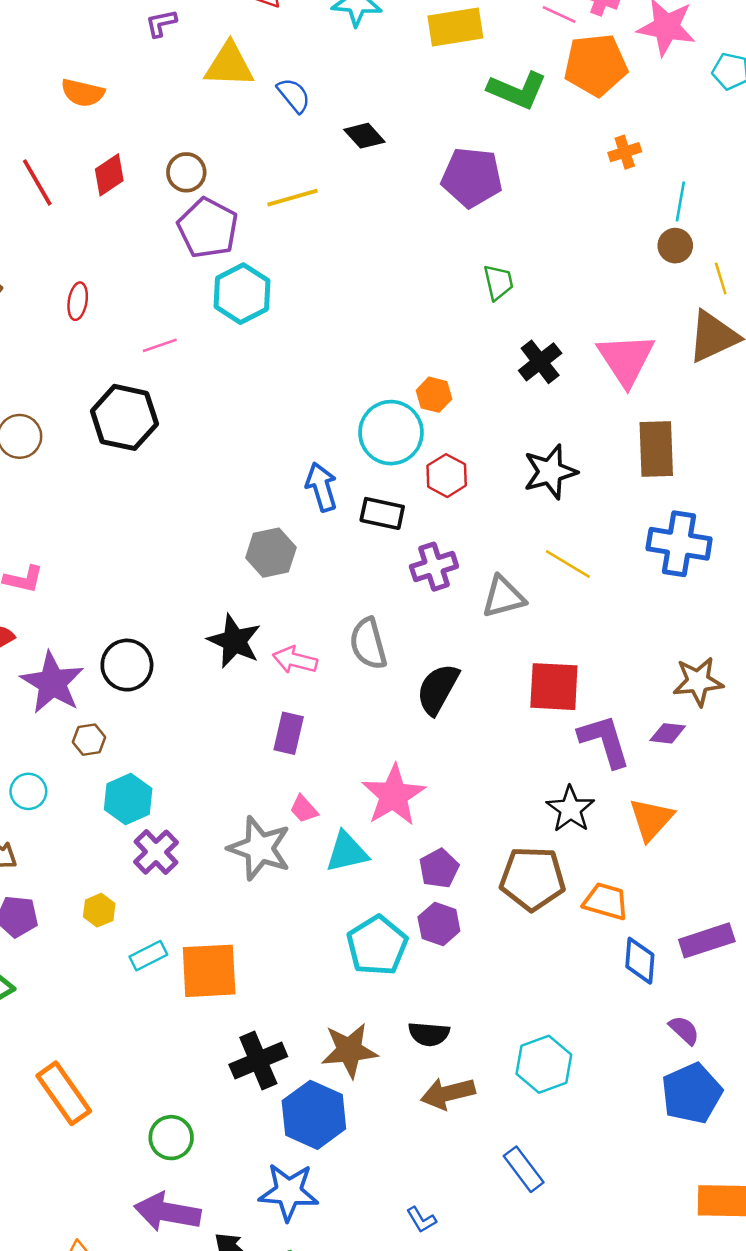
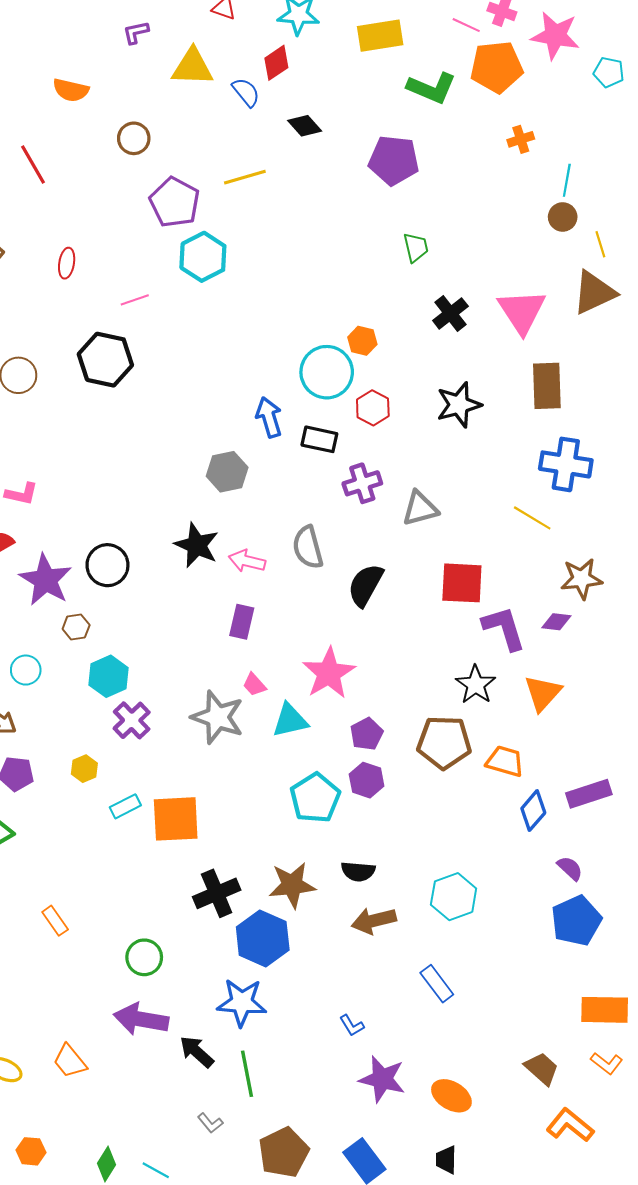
brown circle: (186, 172) -> (134, 138), moved
red diamond: (109, 175) -> (276, 63), moved
yellow line: (568, 564) -> (532, 518), moved
blue diamond: (640, 961) -> (533, 811), turned 36
orange rectangle: (64, 1093) -> (55, 921), size x0.6

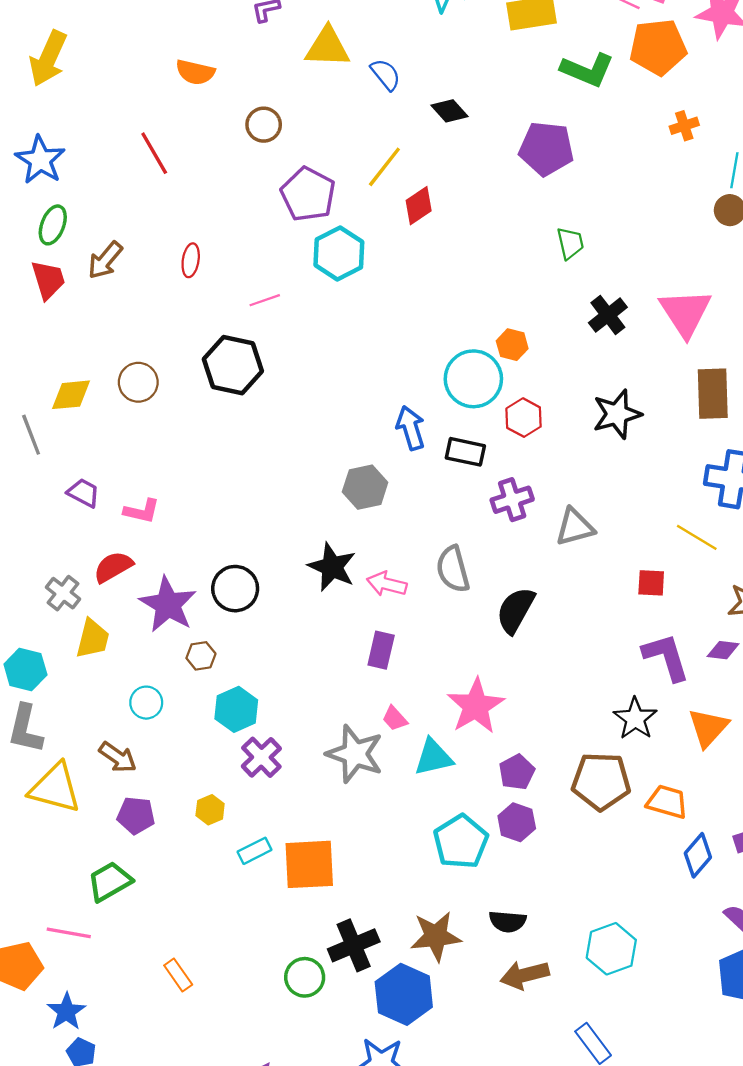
red diamond: (276, 63) -> (419, 206), moved
yellow line: (245, 177) -> (384, 167), turned -36
red square: (462, 583) -> (651, 583), moved, size x0.6
green circle: (144, 957) -> (305, 977), moved

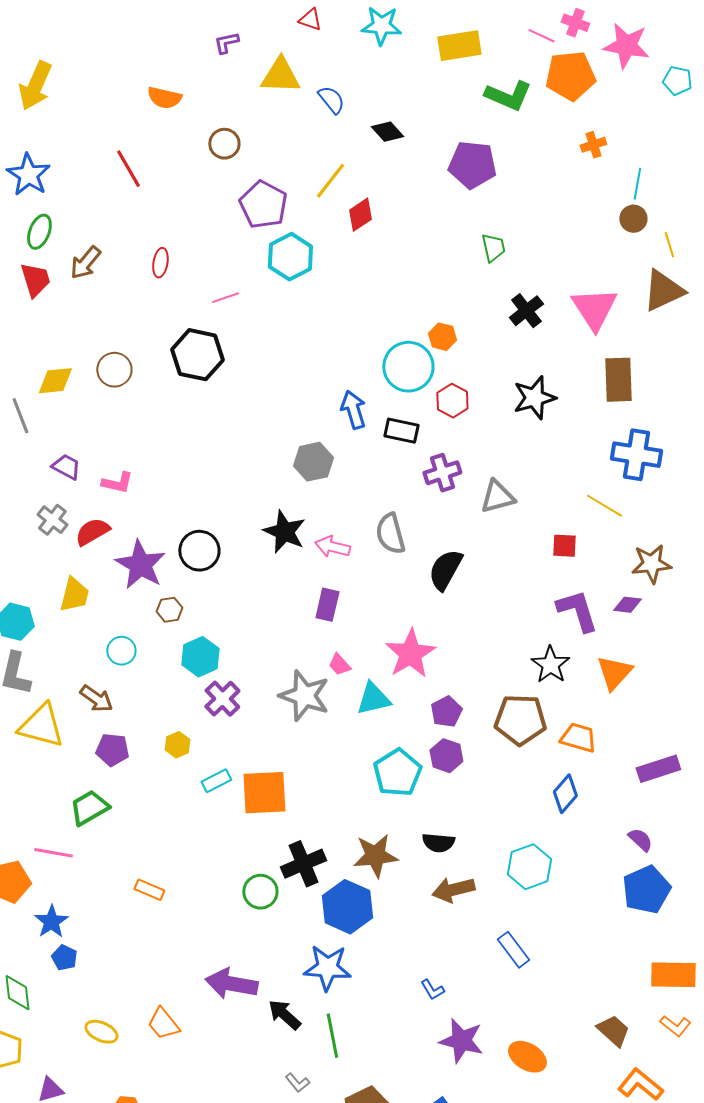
gray cross: (63, 593) -> (52, 520), moved
blue diamond: (698, 855) -> (565, 794), moved
orange rectangle: (178, 975) -> (149, 890), turned -32

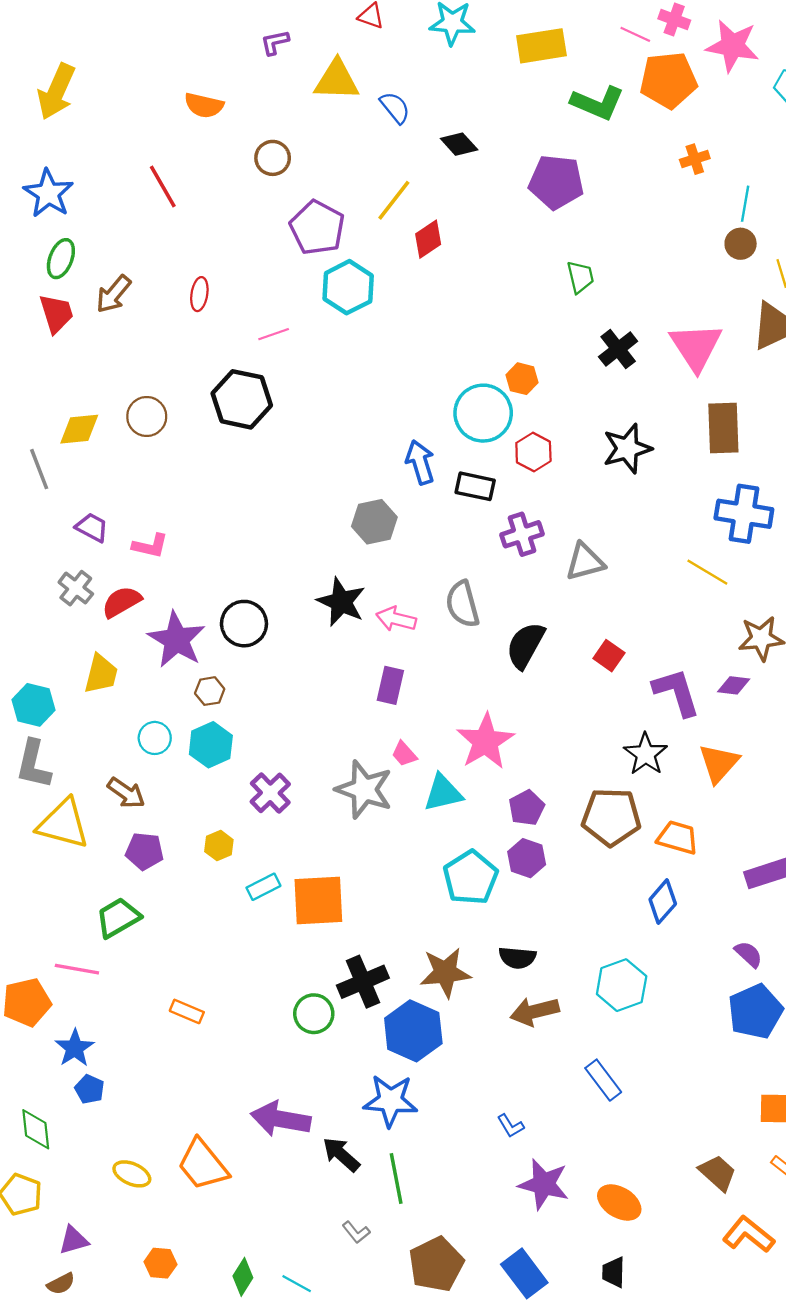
red square: (564, 546) -> (609, 656), moved, turned 32
cyan hexagon: (200, 657) -> (211, 745), moved
orange trapezoid: (163, 1024) -> (203, 1165), size x1.4

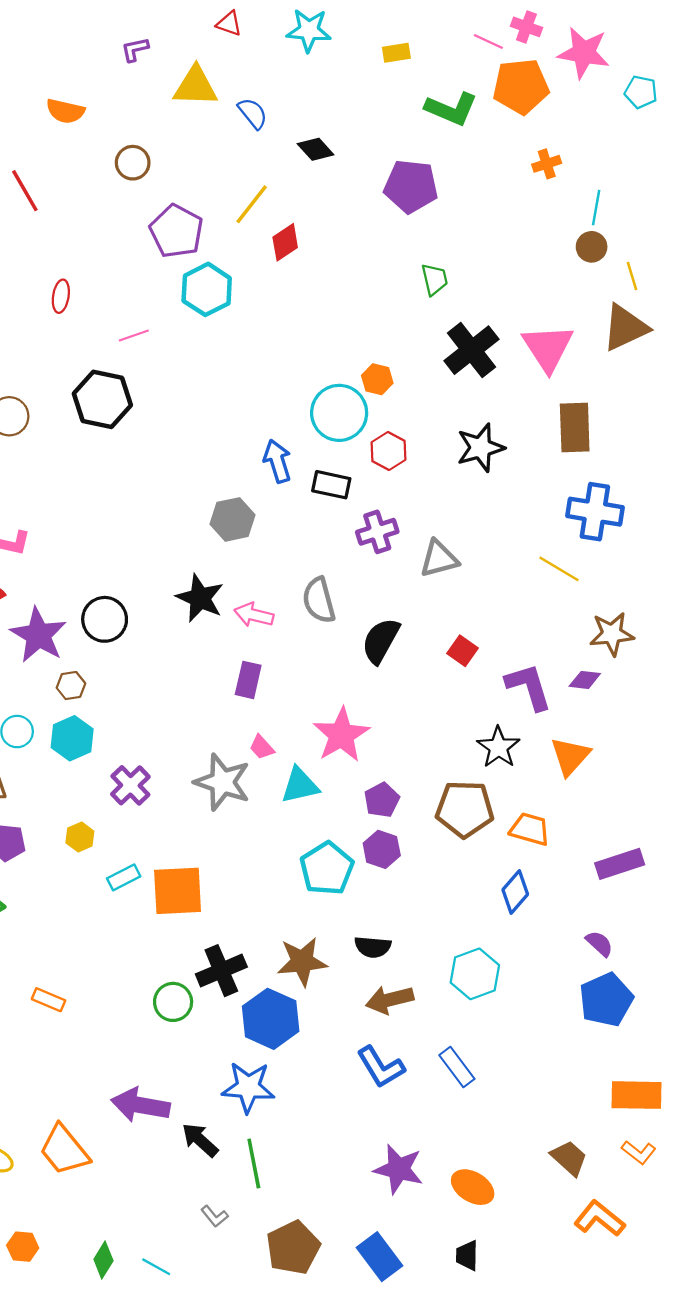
yellow rectangle: (541, 46) -> (396, 53), size x0.6
black cross: (618, 349) -> (471, 350), size x1.4
blue L-shape: (511, 1126) -> (381, 1067), moved, size x1.8

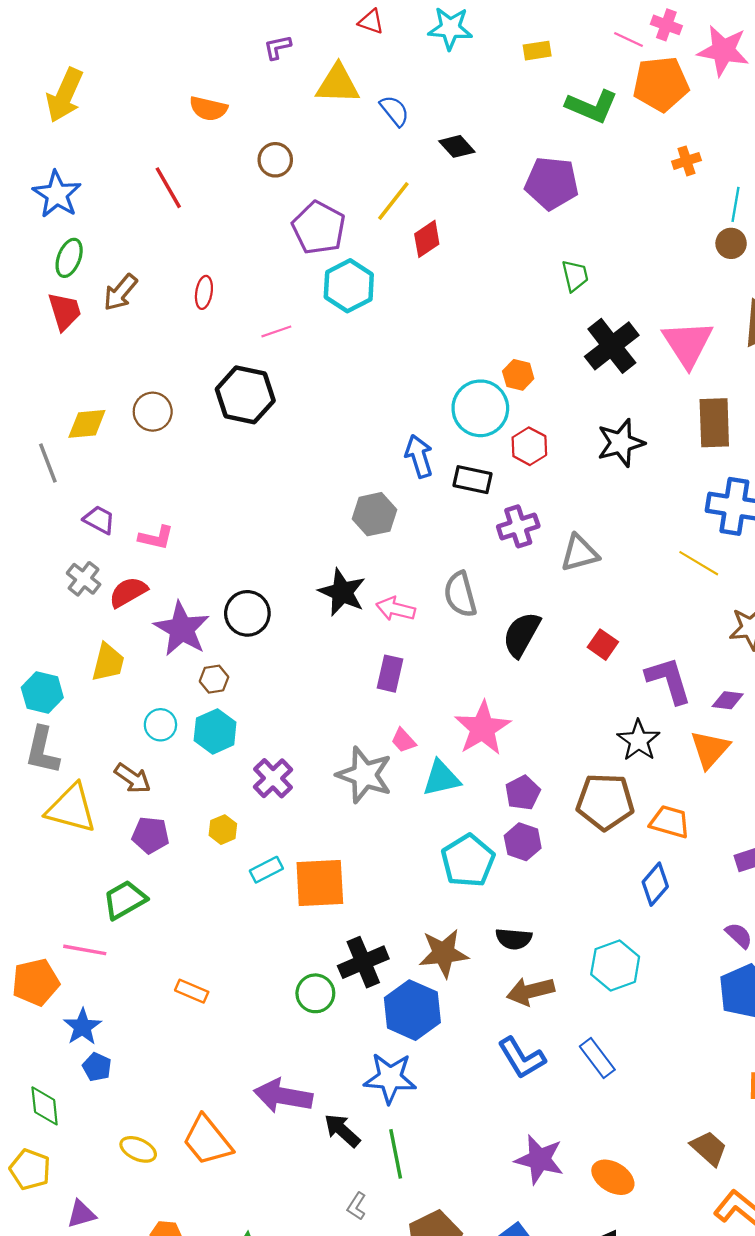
purple diamond: (585, 680) -> (728, 700), moved
gray L-shape: (215, 1216) -> (357, 1206), turned 72

